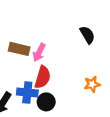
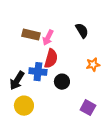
black semicircle: (87, 35) -> (82, 31), moved
black circle: (46, 102) -> (62, 82), moved

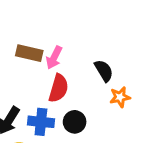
black semicircle: (82, 31) -> (104, 71), moved
blue cross: (38, 72) -> (41, 122), moved

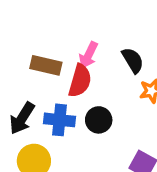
brown rectangle: (29, 53) -> (46, 65), moved
pink arrow: (54, 58) -> (88, 55), moved

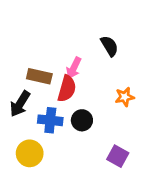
black semicircle: (133, 60) -> (109, 46), moved
black arrow: (22, 118) -> (20, 104), moved

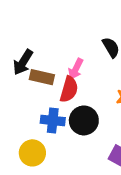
black arrow: (20, 104) -> (23, 62), moved
black circle: (82, 120) -> (84, 120), size x1.4

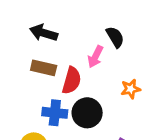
black arrow: (23, 62) -> (44, 33), moved, turned 75
pink arrow: (76, 69) -> (95, 57), moved

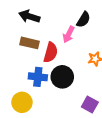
black semicircle: (115, 37) -> (83, 20), turned 63

